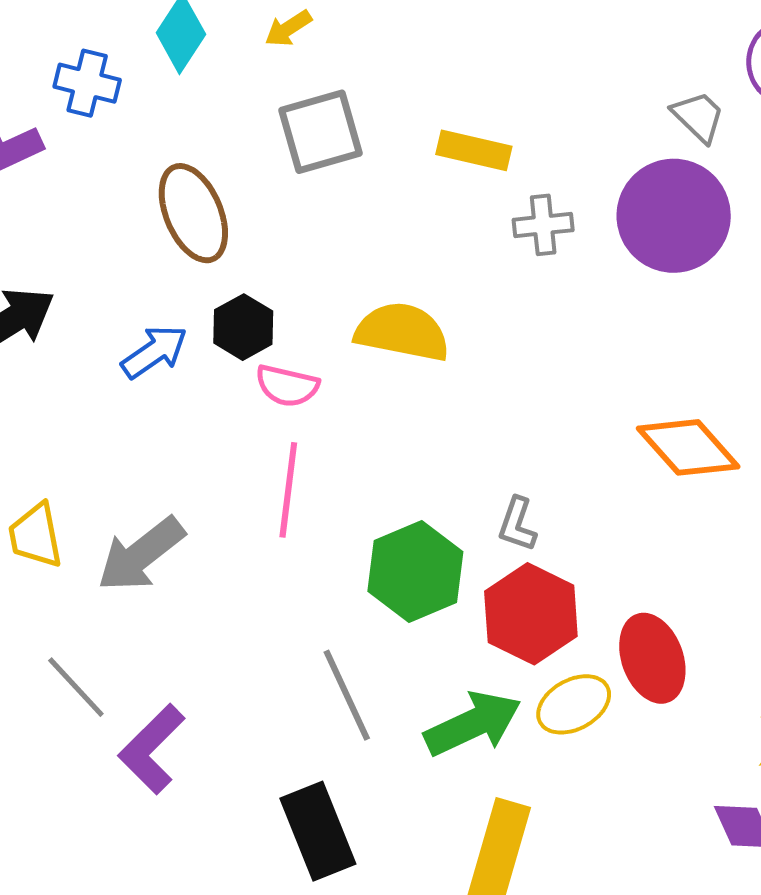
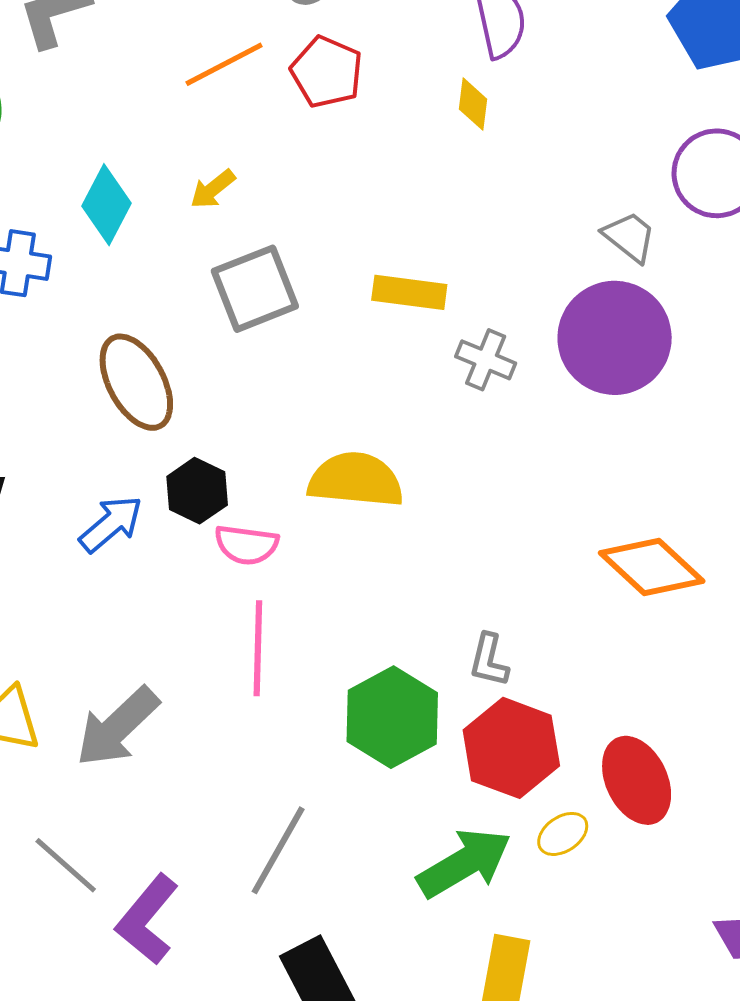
gray cross: (543, 225) -> (486, 360), turned 34
gray line: (347, 695) -> (278, 850), moved, turned 60
yellow ellipse: (574, 704) -> (563, 834), size x0.7

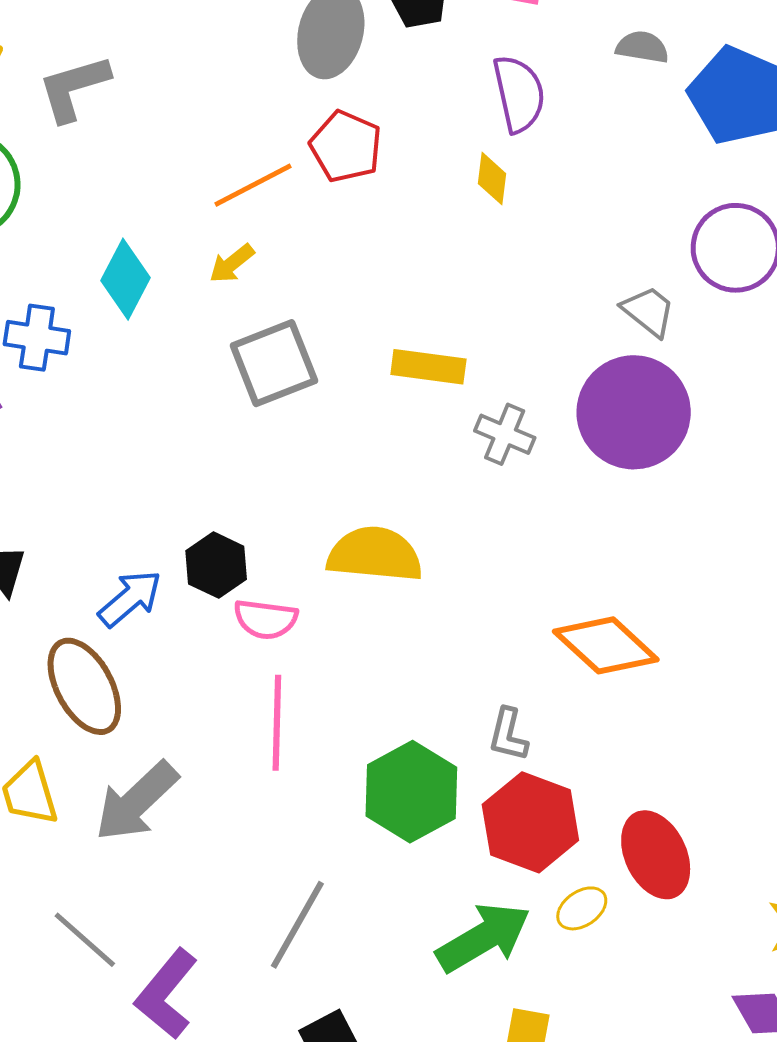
orange line: (224, 64) -> (253, 185), moved
brown ellipse: (136, 382) -> (84, 686), moved
orange diamond: (652, 567) -> (606, 645), moved

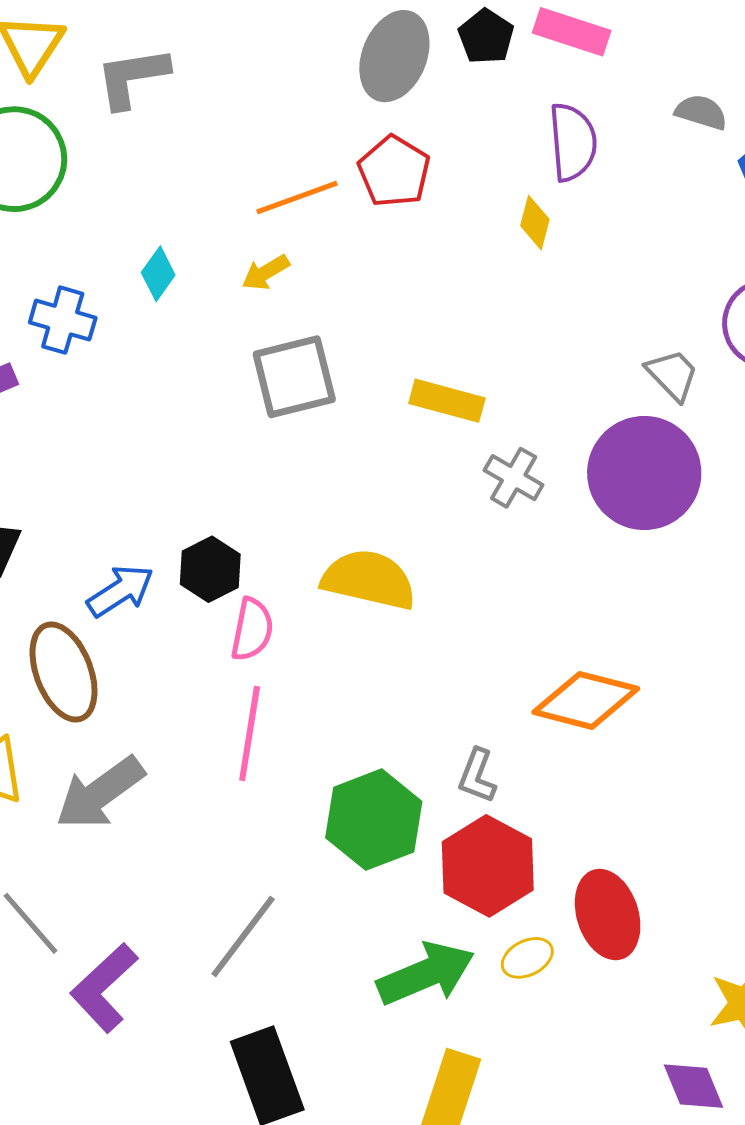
cyan diamond: (126, 279) -> (158, 274), size x0.7
pink semicircle: (266, 619) -> (252, 629), turned -94
orange diamond: (606, 645) -> (586, 700), turned -36

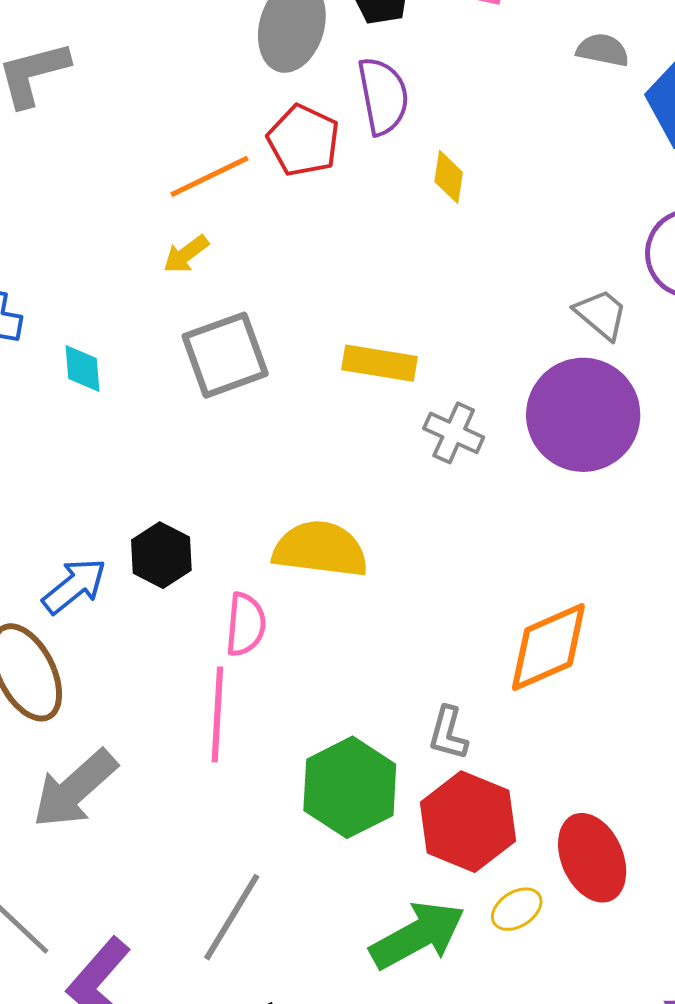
purple semicircle: (573, 142) -> (383, 96), moved
cyan diamond: (158, 274) -> (82, 369), moved, turned -34
pink semicircle: (252, 629) -> (246, 625), moved
orange diamond: (586, 700) -> (548, 647), turned -32

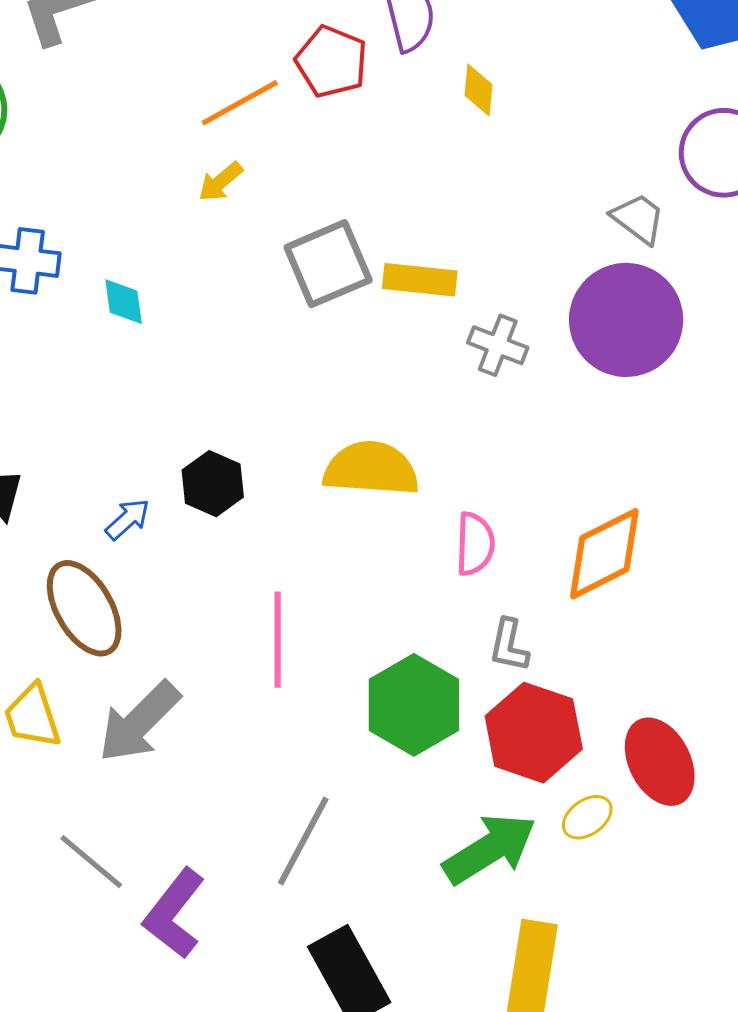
gray square: (225, 355) -> (328, 264), moved
blue arrow: (74, 586) -> (128, 519), size x0.7
pink semicircle: (246, 625) -> (475, 544), moved

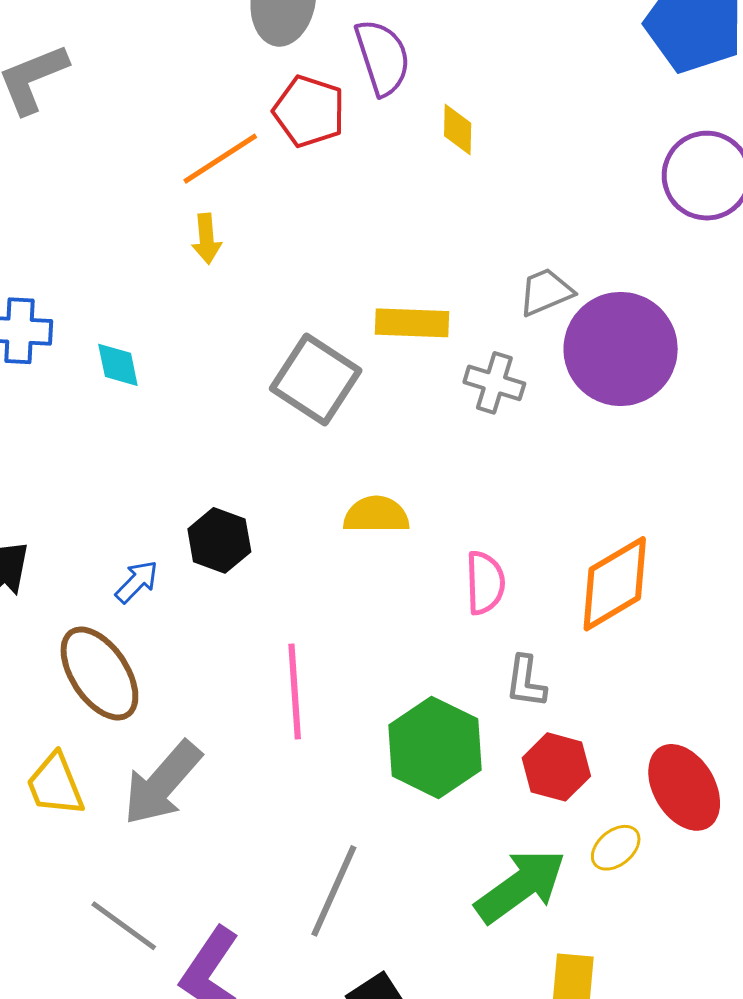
yellow arrow: (220, 182) -> (207, 239), turned -51
gray trapezoid: (638, 218) -> (546, 292), moved, turned -56
gray square: (328, 264) -> (316, 380), moved, turned -30
yellow semicircle: (371, 469) -> (376, 515), size x0.7
red hexagon: (534, 733) -> (556, 767), size x0.7

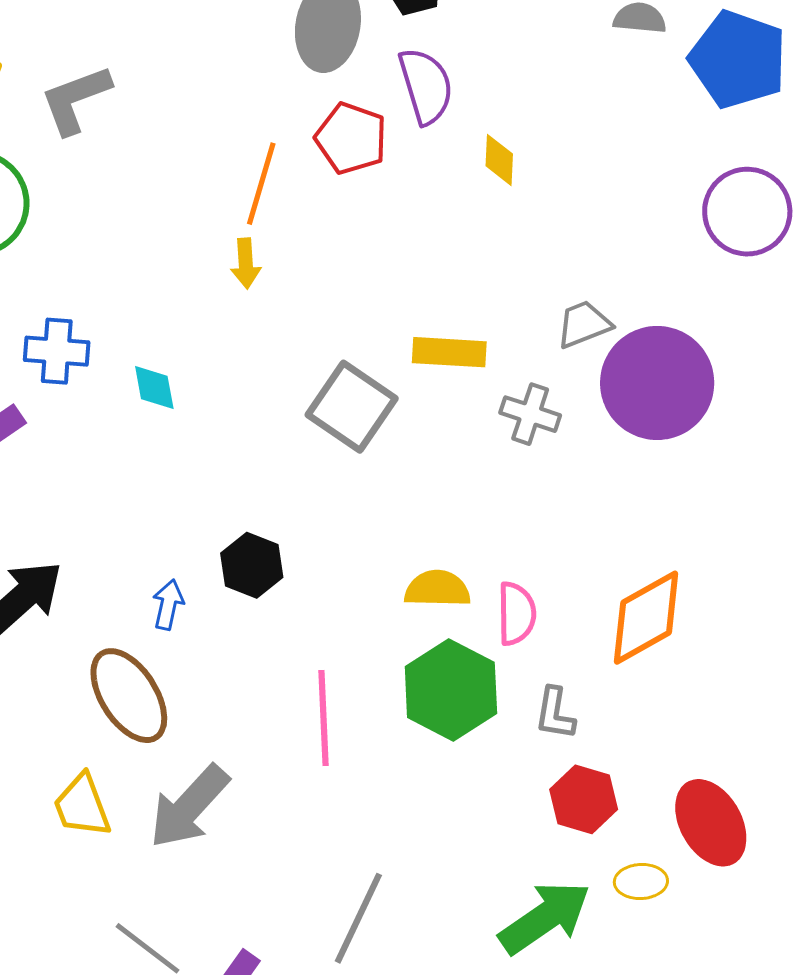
orange line: (220, 159) -> (261, 184), turned -42
yellow semicircle: (376, 515) -> (437, 589), moved
blue arrow: (137, 582) -> (168, 605), turned -33
green hexagon: (435, 747) -> (451, 690), moved
yellow ellipse: (616, 848) -> (641, 882), turned 36

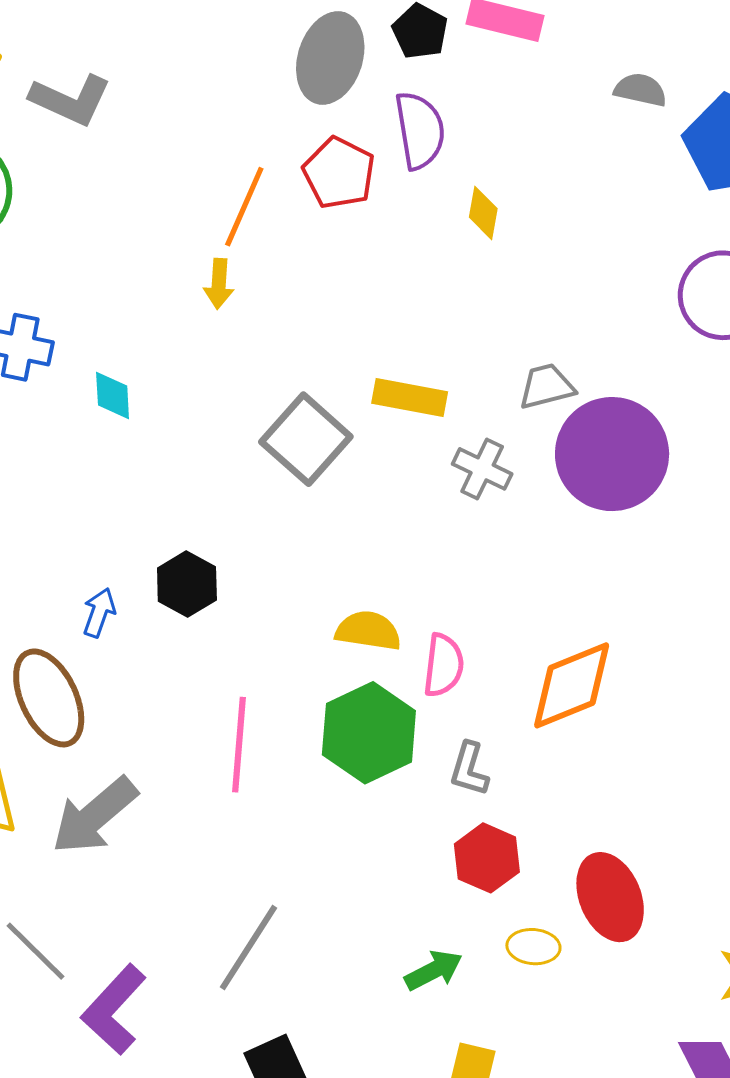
gray L-shape: (76, 99) -> (71, 100), turned -142
green arrow: (545, 918) -> (434, 970), size x0.6

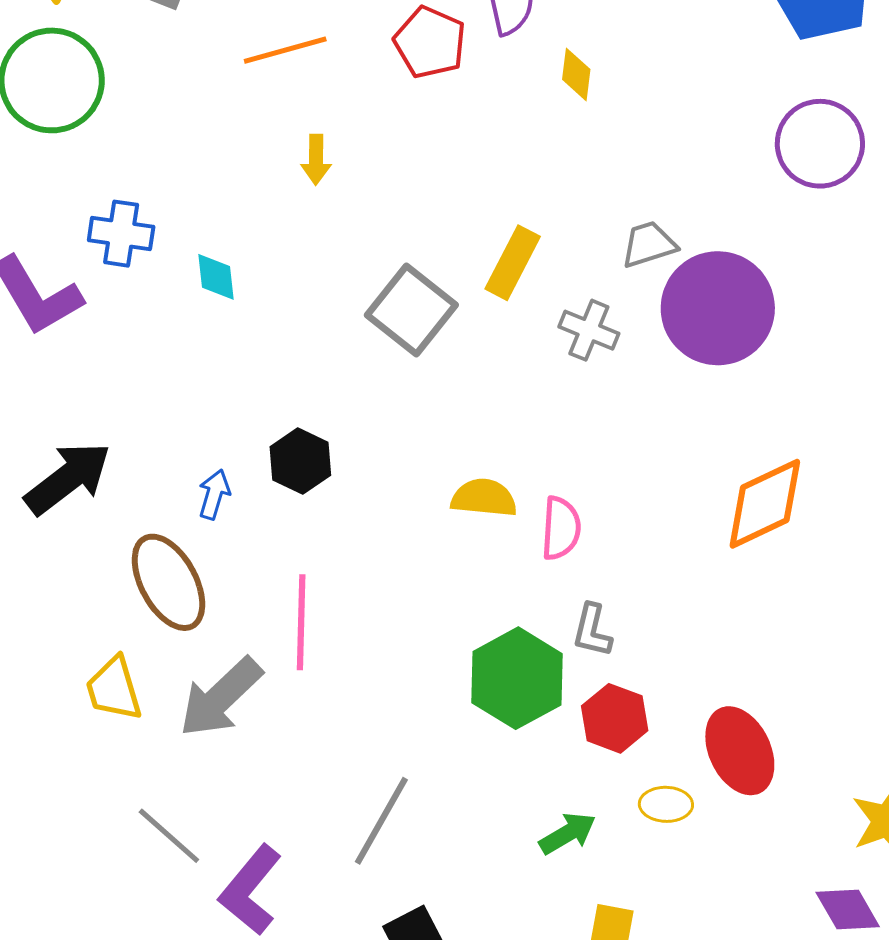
orange line: (244, 207) -> (285, 50), moved, turned 54
yellow rectangle: (410, 397) -> (513, 263), turned -70
orange diamond: (572, 685) -> (765, 504), moved
green hexagon: (369, 733) -> (517, 678), moved
pink line: (239, 745) -> (301, 622), moved

